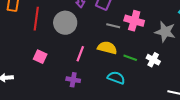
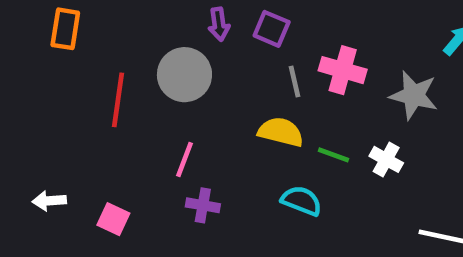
red line: (36, 19) -> (118, 100), moved
gray line: (113, 26) -> (295, 82), turned 64
pink line: (80, 54) -> (184, 159), moved
pink square: (40, 57) -> (113, 219), moved

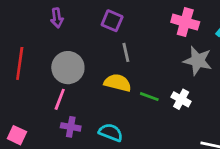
purple arrow: (219, 24) -> (57, 18), moved
pink cross: (343, 70) -> (185, 22), moved
gray circle: (184, 75) -> (68, 68), moved
cyan semicircle: (301, 201) -> (111, 132), moved

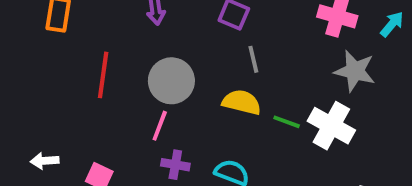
white cross: (181, 99) -> (331, 126), size x1.6

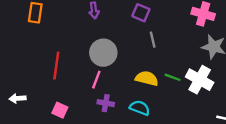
red line: (103, 75) -> (56, 66), moved
yellow semicircle: (242, 102) -> (147, 78), moved
white arrow: (45, 161) -> (18, 98), moved

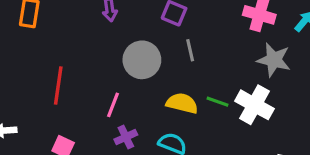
gray circle: (103, 53) -> (142, 60), moved
purple cross: (106, 103) -> (126, 137), turned -35

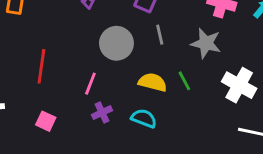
gray star: (274, 60) -> (206, 43), moved
green line: (217, 102) -> (184, 81), turned 42
white cross: (254, 105) -> (239, 85), moved

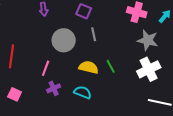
gray star: (206, 43) -> (148, 40), moved
white cross: (239, 85) -> (149, 69), turned 35

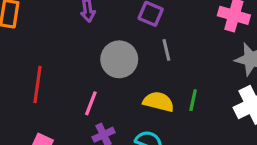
green line: (111, 66) -> (193, 100), turned 40

